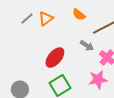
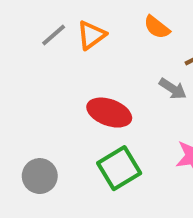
red ellipse: (55, 58) -> (109, 113), turned 70

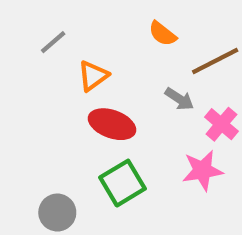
orange triangle: (91, 35) -> (93, 76), moved
gray circle: (40, 176) -> (57, 213), moved

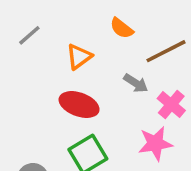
orange triangle: (93, 76) -> (79, 57), moved

